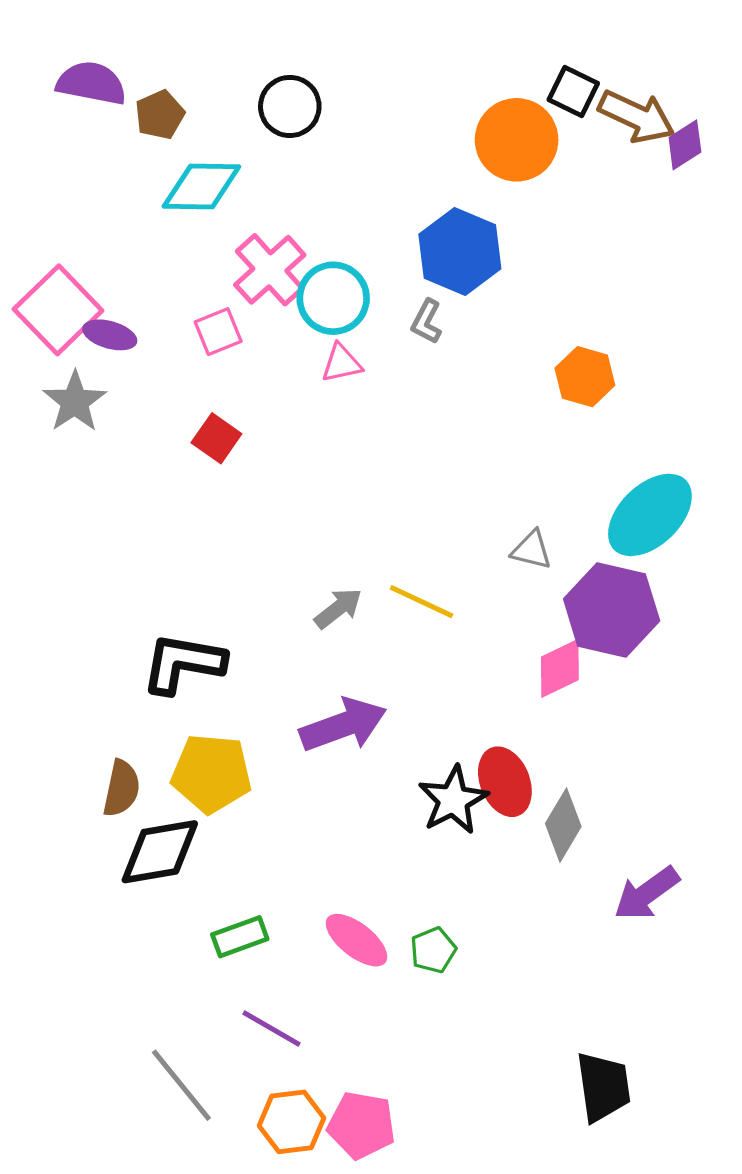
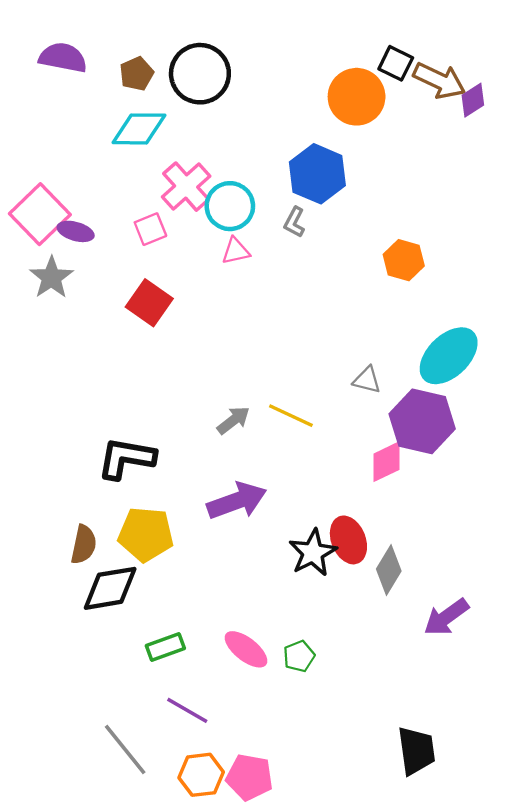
black circle: (290, 106) -> (200, 74), size x1.4
brown pentagon: (160, 115) -> (137, 74), moved
red square: (216, 438) -> (149, 303), size x1.4

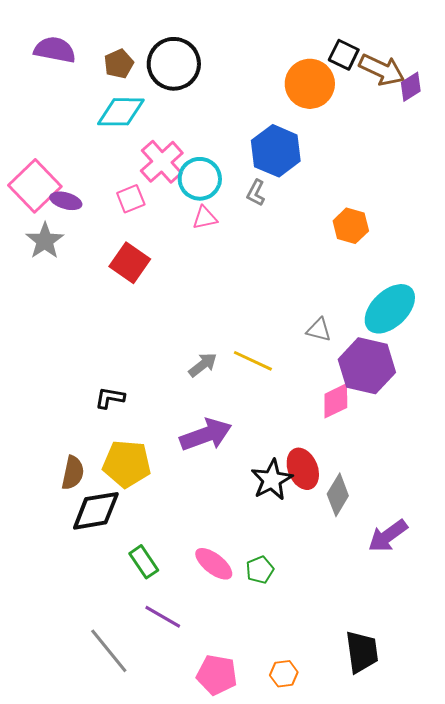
black L-shape: (126, 458) -> (110, 398), size x0.6
green rectangle: (165, 647) -> (144, 562), turned 76
orange hexagon: (201, 775) -> (284, 674), moved, size x0.7

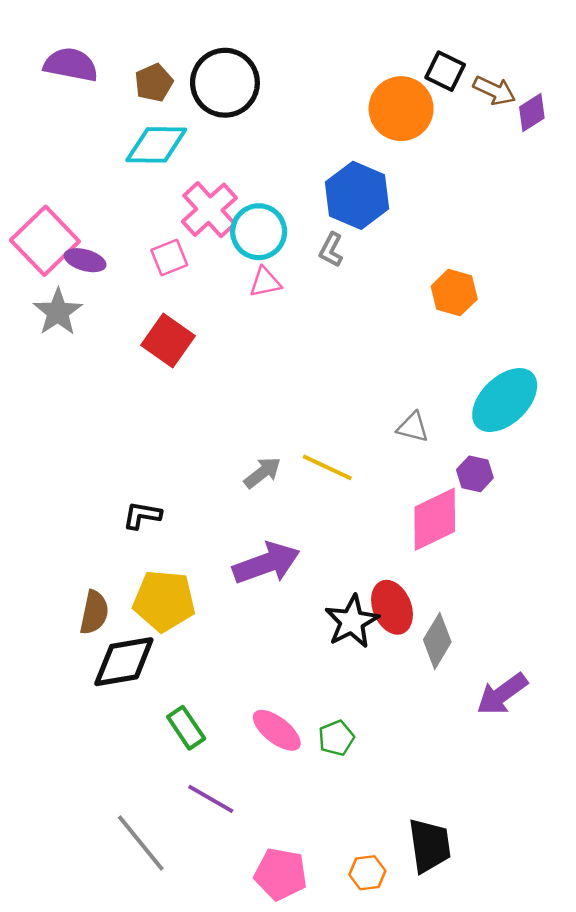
brown arrow: (382, 70) -> (494, 91), size x0.7
purple hexagon: (367, 366) -> (475, 474), size x0.5
pink diamond: (336, 401) -> (435, 519), size x1.4
black trapezoid: (362, 652) -> (430, 846), moved

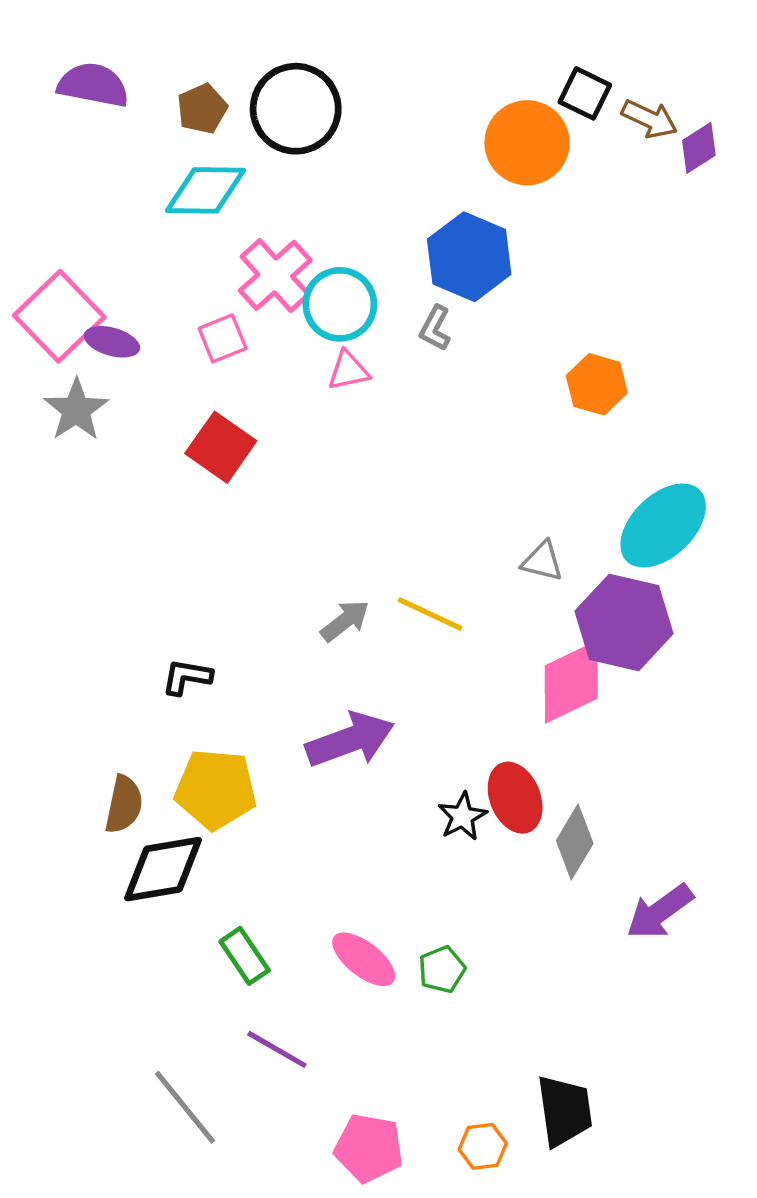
purple hexagon: (475, 474) -> (624, 622), size x2.0
black star: (352, 622) -> (462, 816), size x0.7

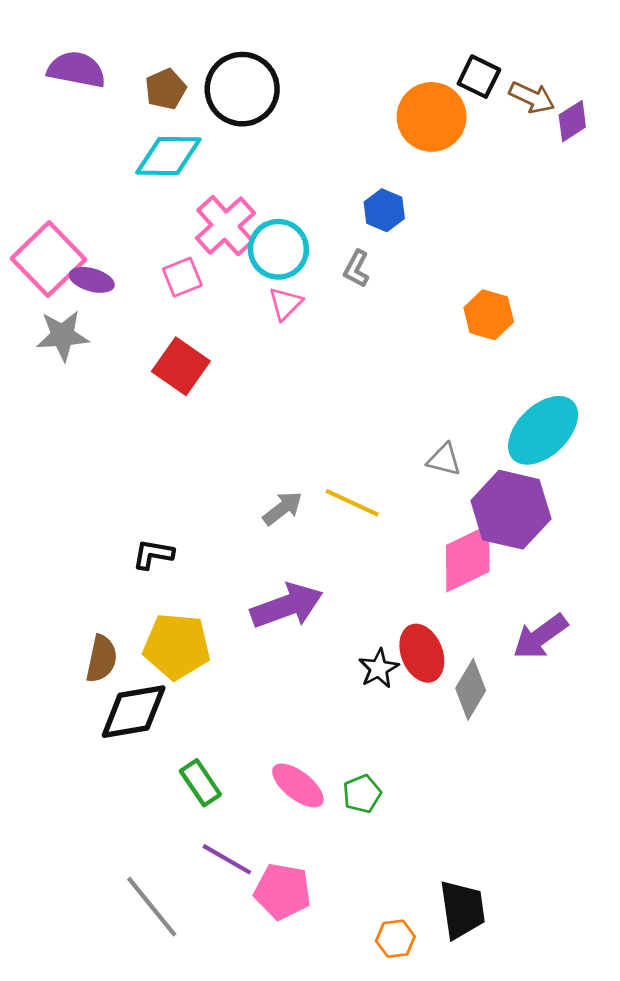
blue hexagon: (469, 257) -> (384, 210), size x0.6
pink triangle: (348, 371) -> (285, 304), turned -33
gray star: (76, 410) -> (63, 336), turned 30
purple arrow: (660, 912) -> (540, 636), moved
pink pentagon: (369, 1148) -> (283, 891), moved

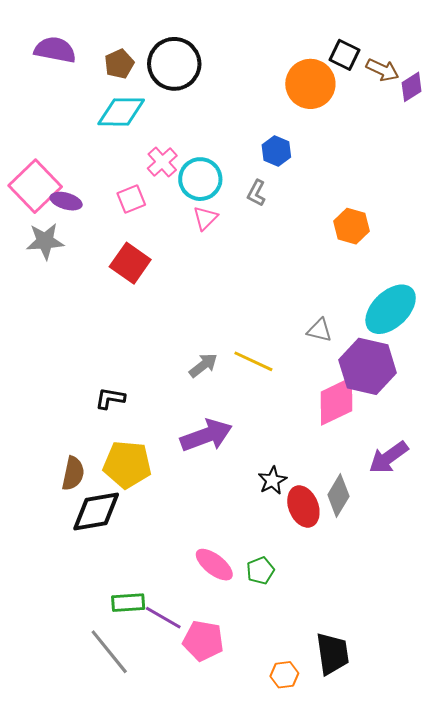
pink cross: (225, 226) -> (162, 162), size x0.7
red ellipse: (422, 653) -> (303, 507), moved
green rectangle: (200, 783) -> (128, 603), moved, turned -60

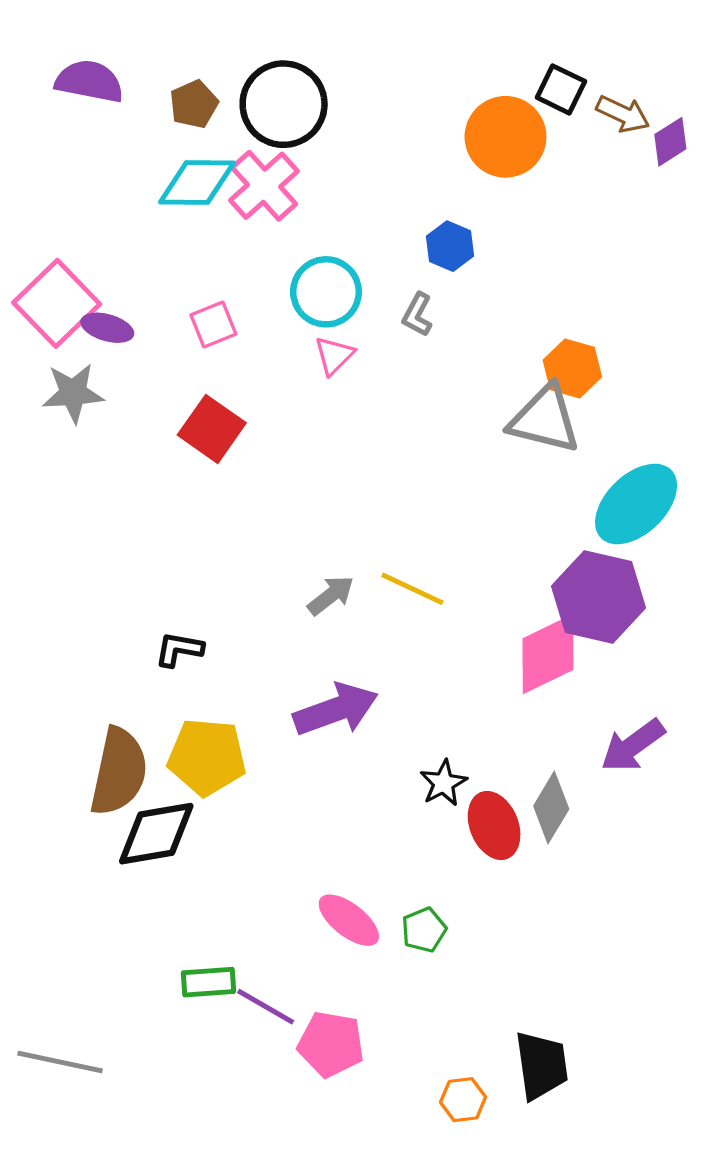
pink cross: (162, 162) -> (264, 186), moved, size x1.4
gray triangle: (319, 330) -> (545, 419), moved, size x1.8
brown semicircle: (73, 473) -> (119, 772), size x1.6
gray line: (109, 652) -> (60, 1062), moved, turned -39

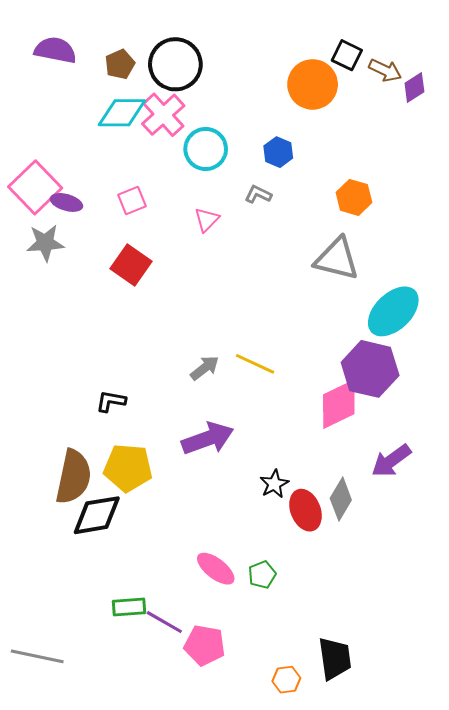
cyan circle: (326, 292) -> (206, 149), moved
gray L-shape: (417, 315) -> (258, 194), turned 88
orange hexagon: (572, 369) -> (354, 197), moved

